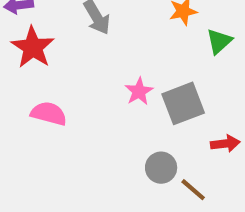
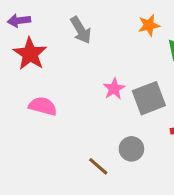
brown line: (193, 190) -> (98, 166), moved

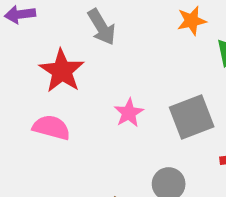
red star: (30, 54) -> (62, 71), moved
pink star: (114, 89) -> (129, 113), moved

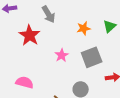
orange star: (192, 21) -> (84, 28), moved
pink semicircle: (51, 127) -> (25, 82), moved

